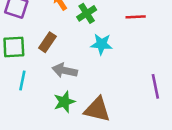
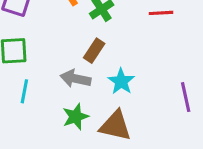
brown rectangle: (47, 42) -> (94, 51), moved
cyan star: (101, 44) -> (121, 81), moved, turned 30

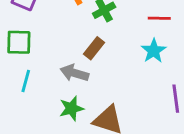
cyan star: (121, 81) -> (154, 51), moved

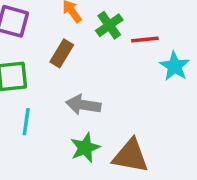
red line: (159, 18) -> (145, 39), moved
brown rectangle: (94, 48) -> (62, 53), moved

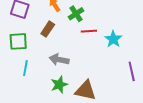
red line: (145, 39) -> (89, 31), moved

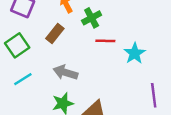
green square: (18, 41) -> (17, 45), turned -36
cyan line: (25, 68) -> (23, 79), turned 42

